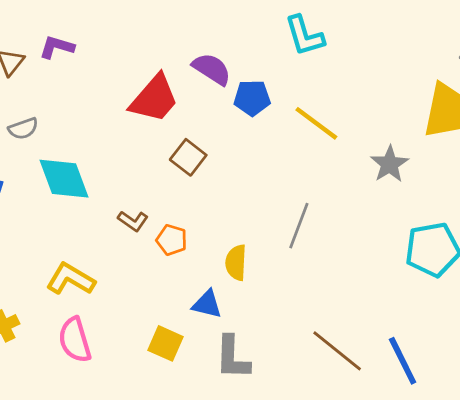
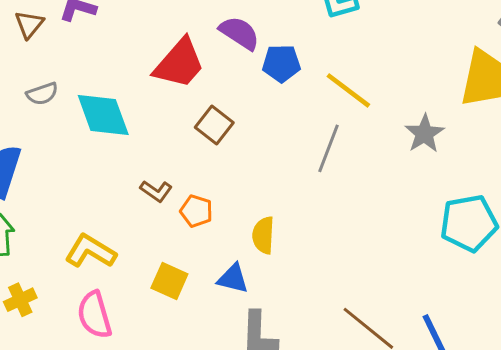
cyan diamond: (64, 179) -> (103, 115), moved
gray line: (299, 226) -> (329, 148), moved
yellow square: (166, 343) -> (169, 281), moved

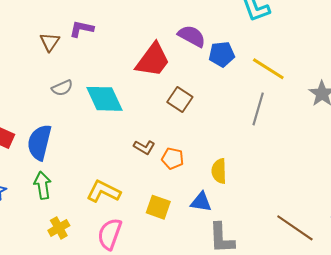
pink semicircle: (94, 315) -> (110, 234), turned 40

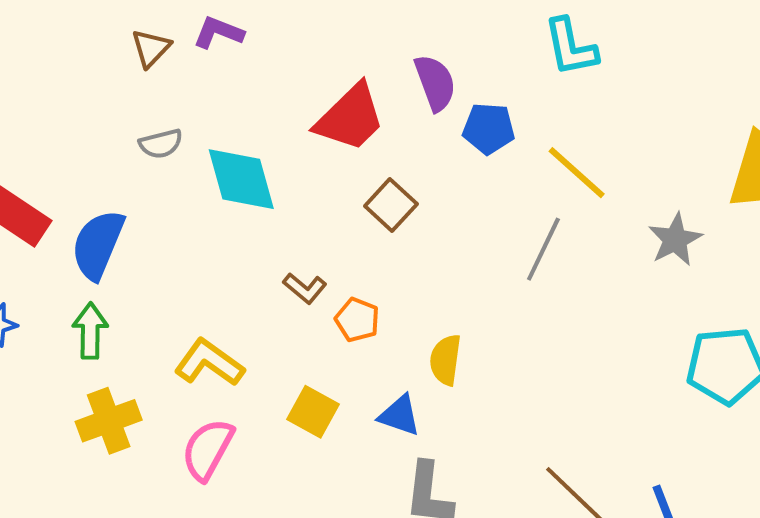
purple semicircle: (192, 36) -> (435, 83), turned 32
yellow cross: (59, 228) -> (109, 421), size x1.4

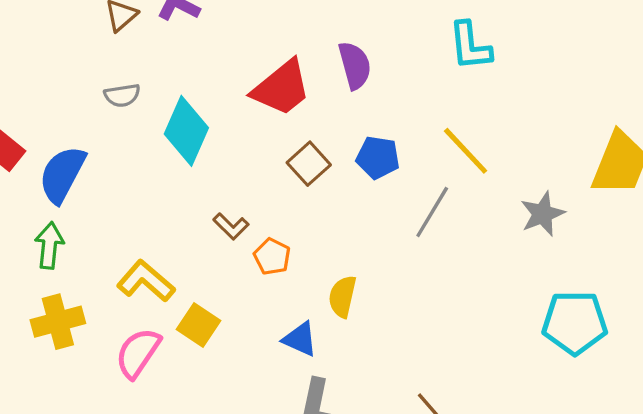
blue pentagon: (489, 129) -> (378, 157), moved
cyan diamond: (241, 179) -> (186, 131), turned 34
yellow square: (313, 412) -> (198, 325), moved

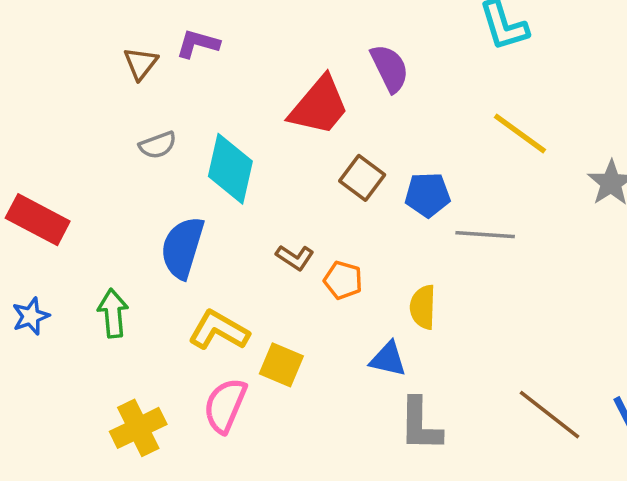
blue pentagon: (378, 157) -> (428, 195), moved
blue semicircle: (62, 174) -> (182, 248), moved
gray line: (432, 212) -> (485, 235), moved, turned 74
yellow cross: (58, 322) -> (138, 428), moved

